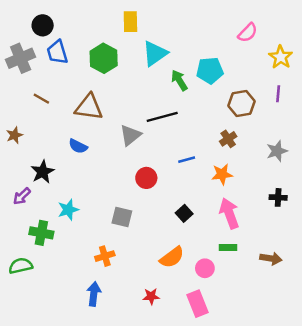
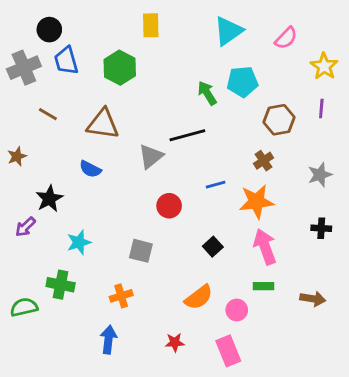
cyan triangle: (155, 53) -> (228, 31), moved
orange star: (222, 174) -> (256, 202), size x1.4
green cross: (41, 233) -> (61, 285), moved

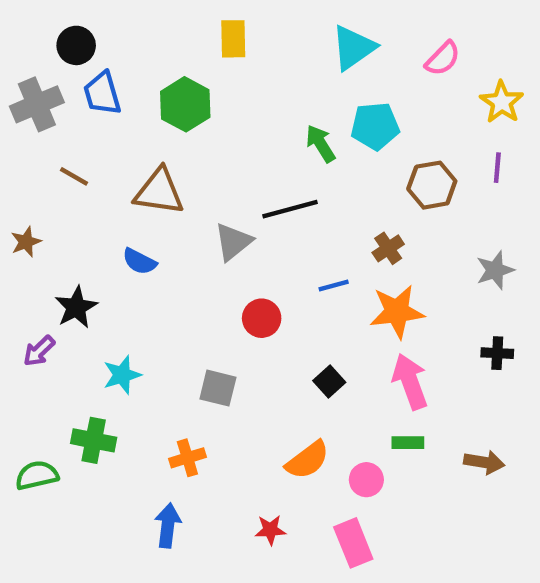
brown cross: (263, 161) -> (388, 248), moved

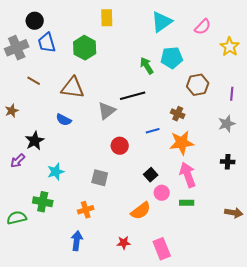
purple line: (497, 168) -> (232, 94), moved
brown cross: (388, 248) -> (178, 114), turned -32
brown arrow: (484, 462) -> (234, 213), moved
pink circle: (366, 480) -> (162, 193), moved

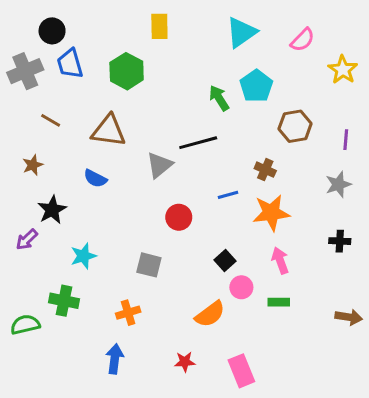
cyan pentagon: (172, 58) -> (256, 86), turned -30
brown star: (12, 111) -> (33, 165), moved
pink arrow: (188, 175) -> (280, 260), size x0.7

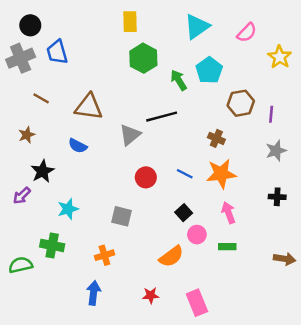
black circle: (52, 31) -> (30, 25), moved
green hexagon: (127, 71) -> (143, 58), moved
purple line: (346, 140) -> (271, 114), moved
blue line: (228, 195) -> (185, 174), moved, turned 42

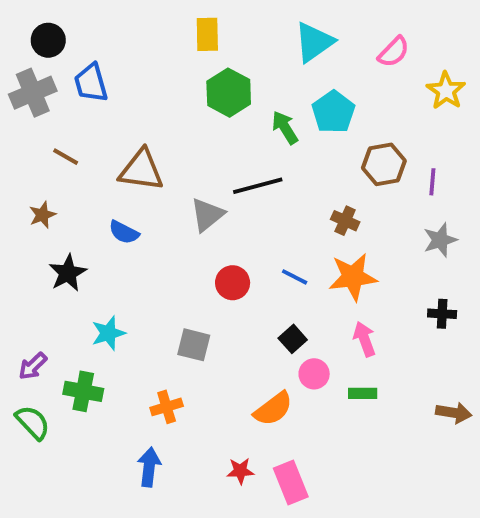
purple arrow: (22, 196) -> (33, 366), moved
green semicircle: (21, 265) -> (33, 422), turned 60
pink rectangle: (197, 303) -> (291, 483), moved

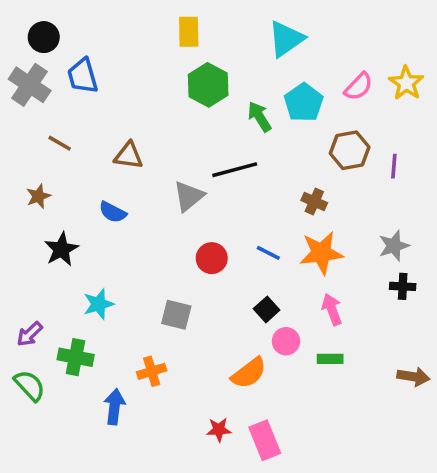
pink semicircle: (394, 52) -> (358, 87), moved
gray cross: (33, 93) -> (30, 85), turned -33
brown triangle: (141, 170) -> (129, 156), size x0.7
gray star: (440, 240) -> (394, 246), moved
blue arrow: (149, 467) -> (114, 407), moved

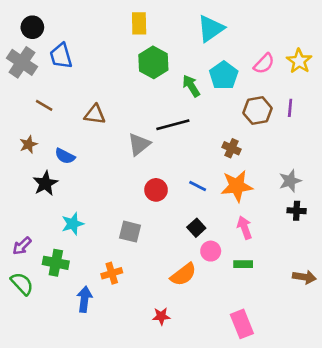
purple line: (394, 166) -> (290, 108), moved
blue semicircle: (113, 212) -> (65, 156), moved
pink rectangle: (265, 440) -> (242, 324), moved

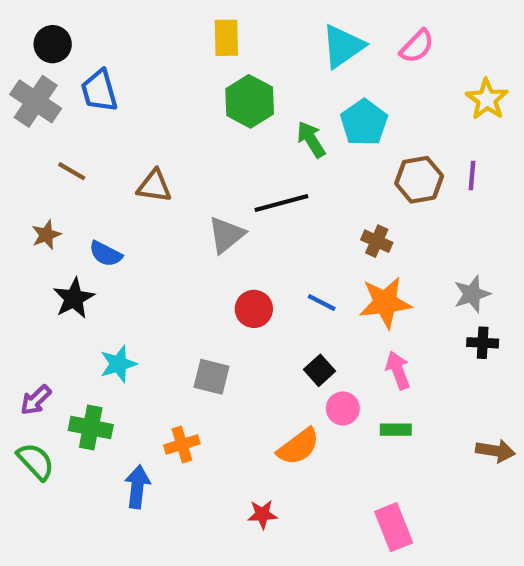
pink semicircle: (264, 64) -> (417, 46), moved

